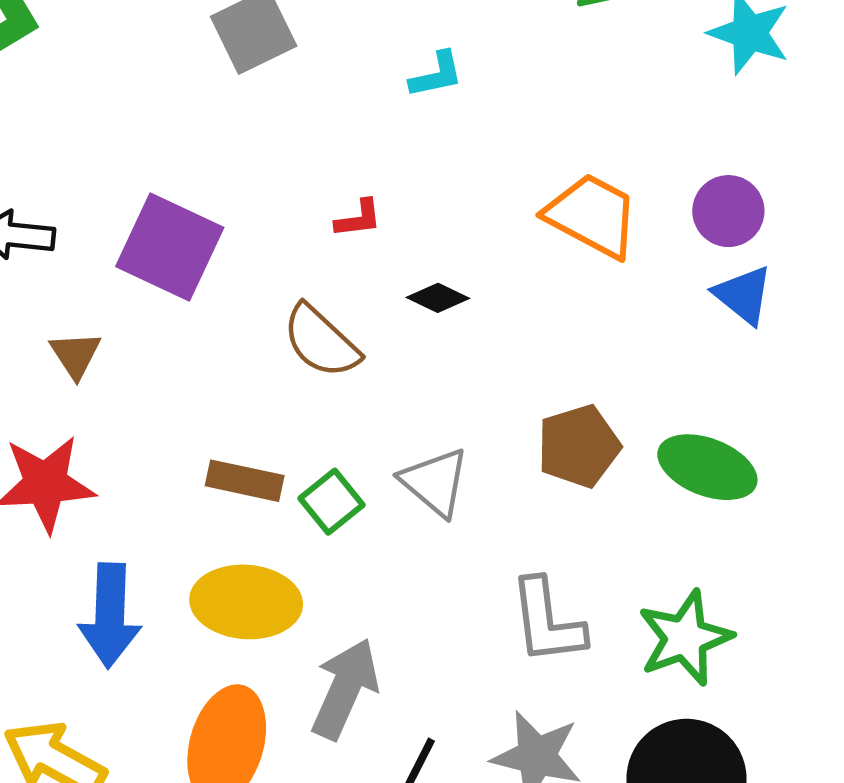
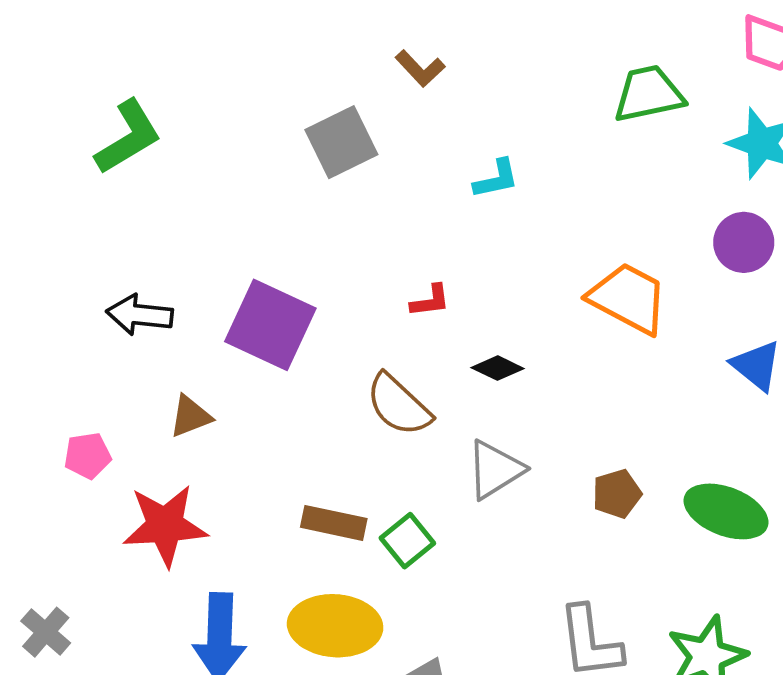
purple circle: (728, 211) -> (744, 242), moved
brown triangle: (75, 355) -> (190, 416), turned 42
brown pentagon: (579, 446) -> (617, 494), size x0.7
gray triangle: (435, 482) -> (495, 470), moved, turned 48

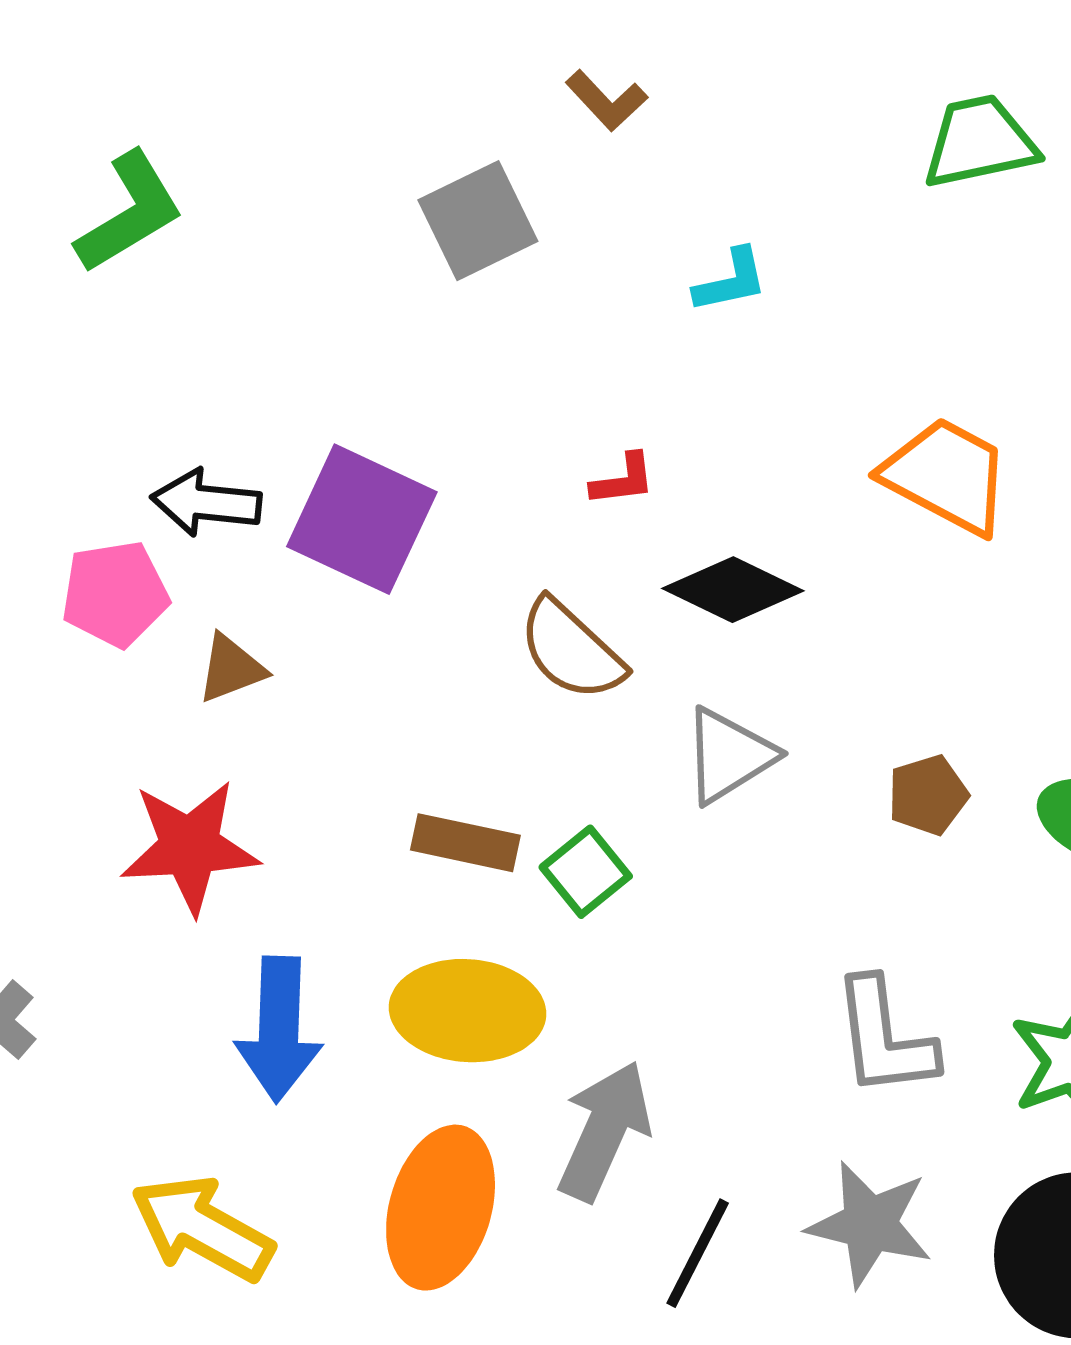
black arrow: (140, 315) -> (206, 503), moved
black diamond: (498, 368) -> (733, 590), size x1.6
pink pentagon: (88, 456) -> (115, 594), moved, size x1.4

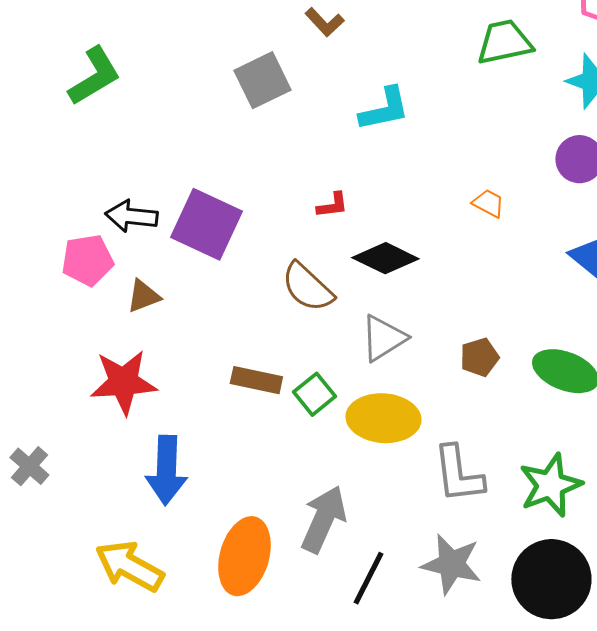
cyan L-shape: (731, 281) -> (384, 109), size x1.4
orange trapezoid: (946, 476) -> (488, 203), size x0.5
yellow ellipse: (468, 1011) -> (383, 418), moved

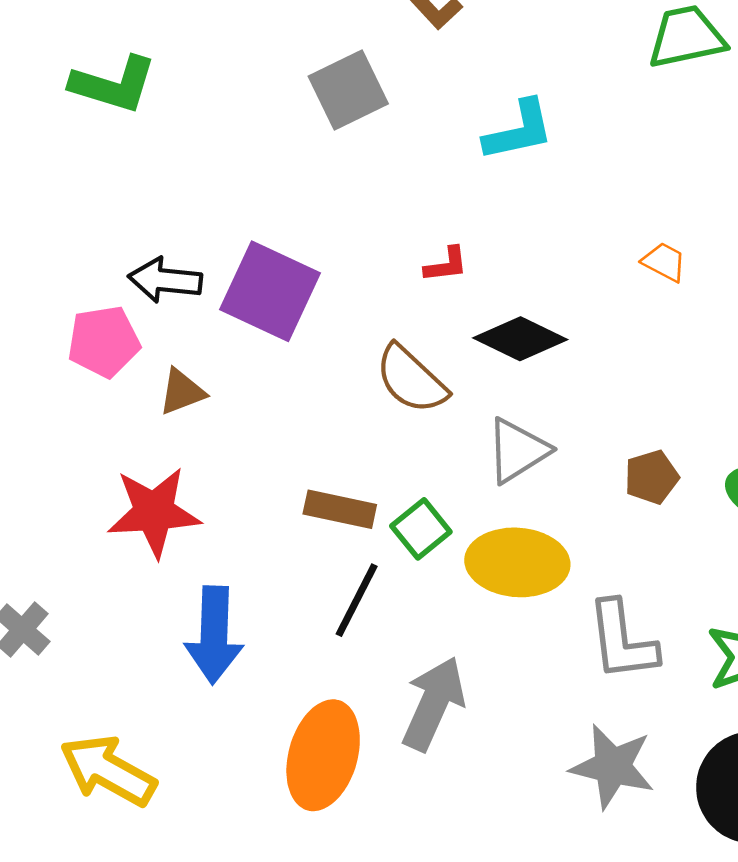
green L-shape: (94, 76) -> (113, 84), turned 48
yellow arrow: (129, 566) -> (108, 771), moved
black line: (368, 578) -> (357, 600), moved

